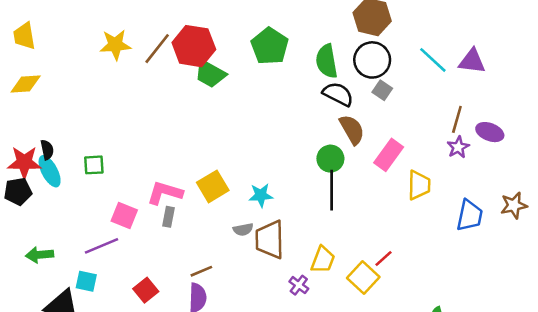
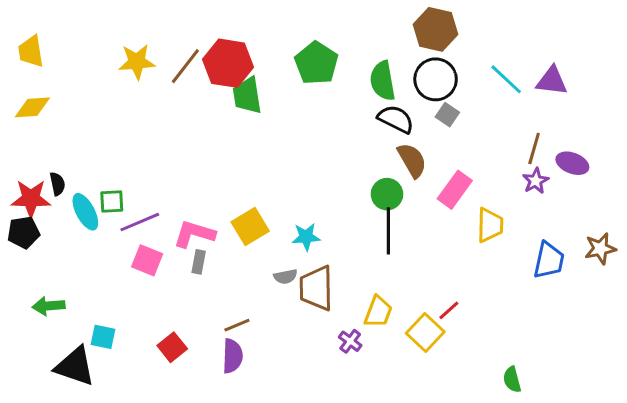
green trapezoid: (210, 74) -> (247, 96), turned 52
cyan ellipse: (50, 171) -> (85, 212), moved
purple line: (101, 246) -> (140, 222), moved

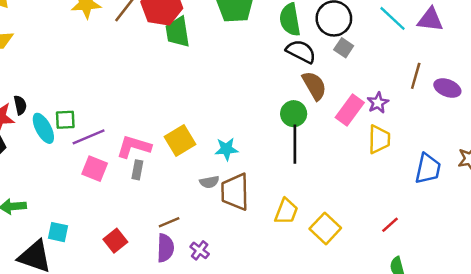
purple star: (536, 181) -> (378, 103), moved
red line: (449, 310) -> (390, 225), moved
purple cross: (350, 341) -> (200, 250), moved

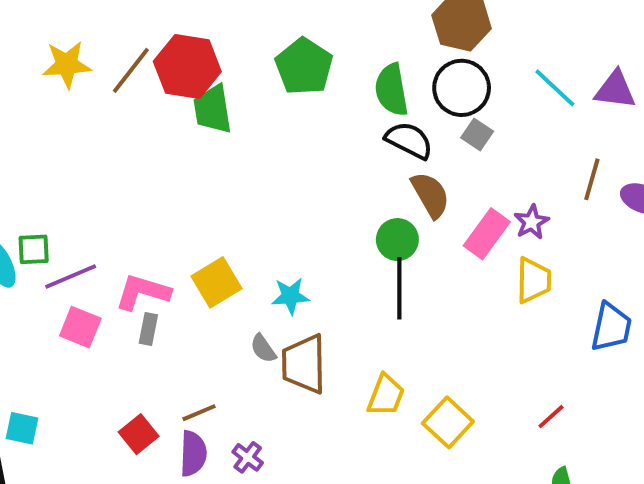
gray semicircle: (209, 182) -> (263, 348), turned 66
red square: (115, 241) -> (139, 434), moved

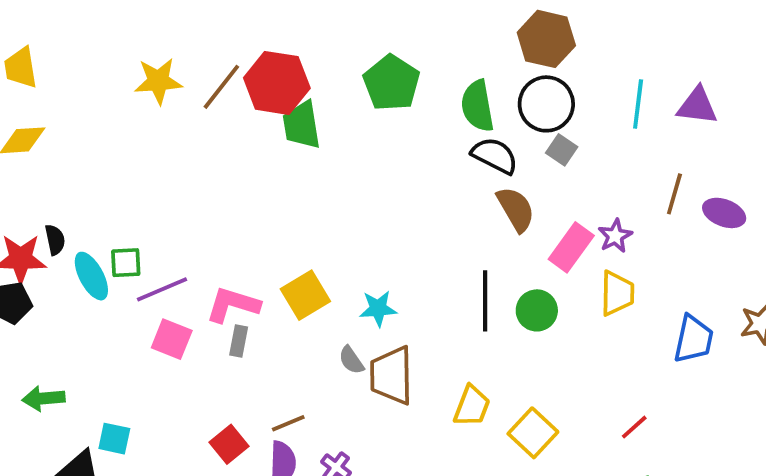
cyan line: (555, 88) -> (638, 104), turned 54
green circle: (397, 240) -> (537, 310), moved

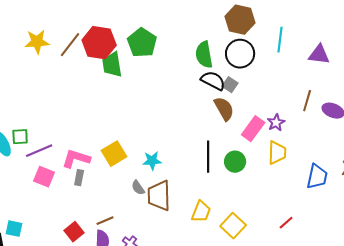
green pentagon: (391, 83) -> (142, 43), moved
cyan line: (638, 104) -> (280, 40), moved
gray square: (562, 150) -> (230, 85), moved

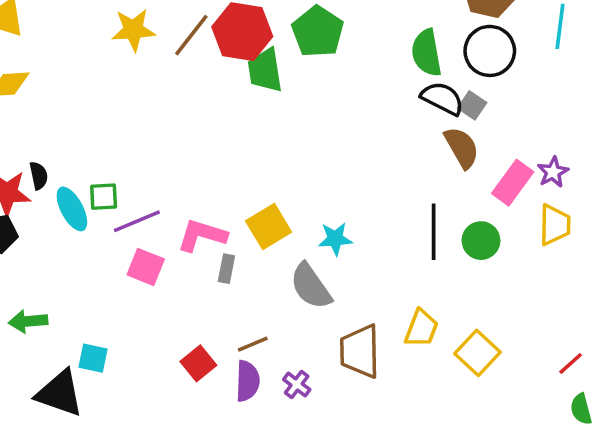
gray rectangle: (79, 178) -> (226, 269), moved
gray semicircle: (138, 188) -> (311, 286), size x1.8
brown trapezoid: (159, 196) -> (360, 351), moved
red line: (286, 223) -> (571, 363), moved

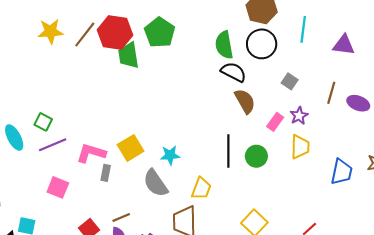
gray square: (472, 105) -> (290, 81), moved
pink rectangle: (513, 183) -> (275, 122), size x0.7
green square: (104, 197) -> (43, 122), moved, turned 30
pink square: (146, 267) -> (58, 187), moved
yellow trapezoid: (421, 328) -> (201, 188), moved

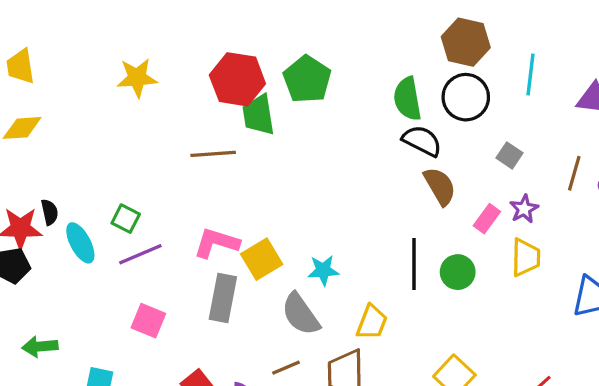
brown line: (85, 35) -> (213, 154), moved, turned 48
pink L-shape: (91, 153) -> (216, 243), moved
gray rectangle: (106, 173) -> (223, 298), size x1.8
brown line: (121, 218) -> (286, 368), moved

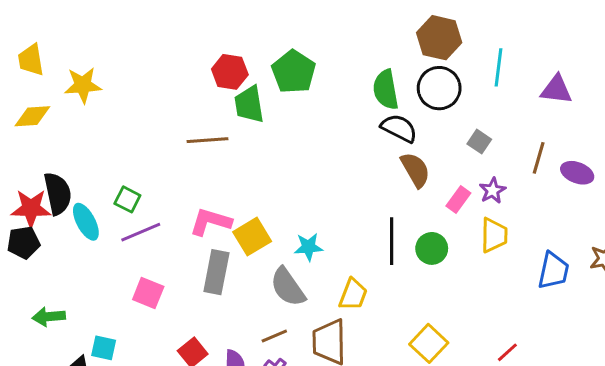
yellow star: (137, 78) -> (83, 85), moved
red hexagon: (237, 79) -> (230, 72), size x0.7
black semicircle: (50, 212) -> (58, 194), size x1.8

